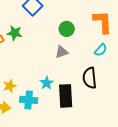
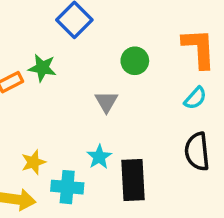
gray triangle: (62, 52) -> (106, 102), moved, turned -40
black semicircle: (90, 78) -> (197, 151), moved

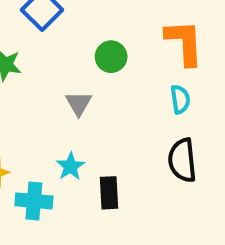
cyan semicircle: (195, 98) -> (180, 99), turned -50
black rectangle: (133, 180) -> (109, 193), size x0.7

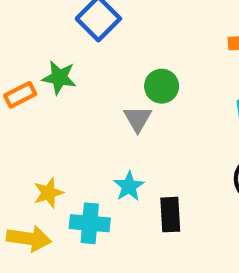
green circle: (111, 57) -> (162, 86), moved

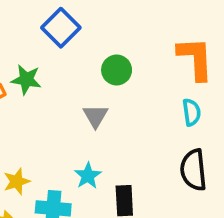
green circle: (162, 86) -> (117, 70), moved

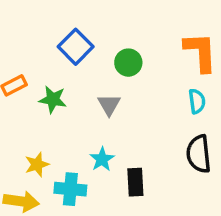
blue square: (61, 28) -> (76, 47), moved
green star: (26, 80) -> (53, 99), moved

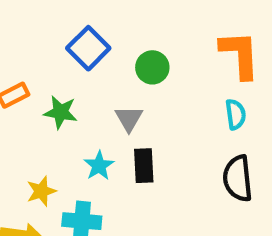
cyan star: (102, 159) -> (99, 166), moved
black rectangle: (135, 182) -> (144, 166), moved

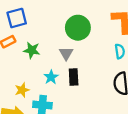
blue square: (88, 48) -> (17, 18), moved, turned 30
green circle: (152, 67) -> (78, 28), size x1.5

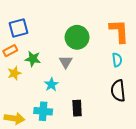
black rectangle: (74, 77) -> (77, 108), moved
yellow star: (22, 90) -> (14, 73), moved

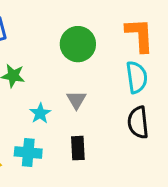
cyan semicircle: (117, 60) -> (137, 77), size x1.5
gray triangle: (66, 62) -> (76, 100), moved

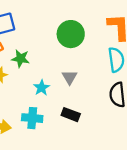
black rectangle: (78, 148) -> (71, 115), turned -66

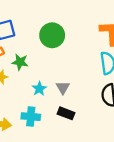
green circle: (71, 34) -> (52, 35), moved
gray triangle: (70, 77) -> (63, 88), moved

